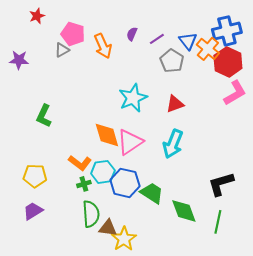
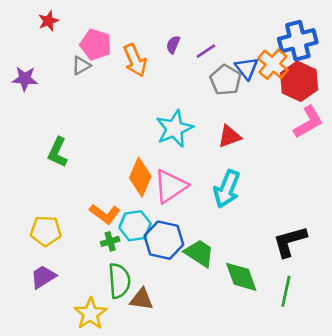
blue triangle: (188, 41) -> (247, 68), moved
orange diamond: (107, 135) -> (140, 177), turned 40
yellow star: (124, 239) -> (90, 314), moved

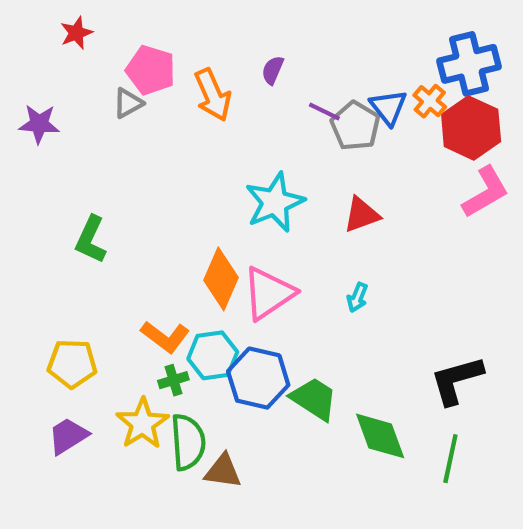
purple line: (206, 51) -> (324, 111), moved, turned 60
orange cross: (273, 64) -> (430, 101), size x0.7
cyan arrow: (227, 189) -> (357, 297), size x0.5
yellow star: (90, 314) -> (142, 424), moved

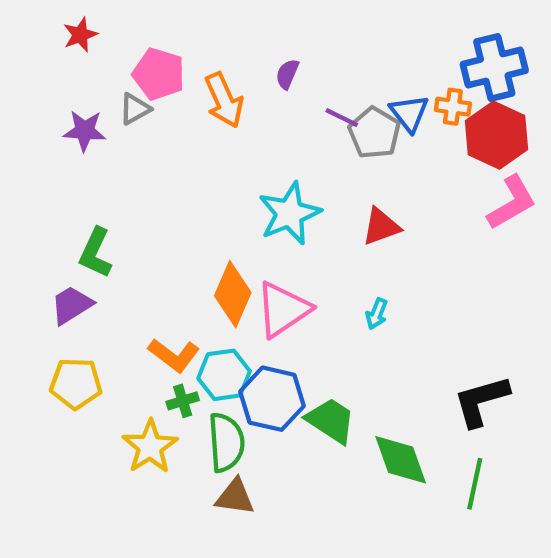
orange cross: (430, 101) -> (453, 107), turned -32
purple star: (39, 124) -> (85, 131), moved
purple trapezoid: (68, 436) -> (72, 305), moved
green semicircle: (188, 442) -> (226, 442), moved

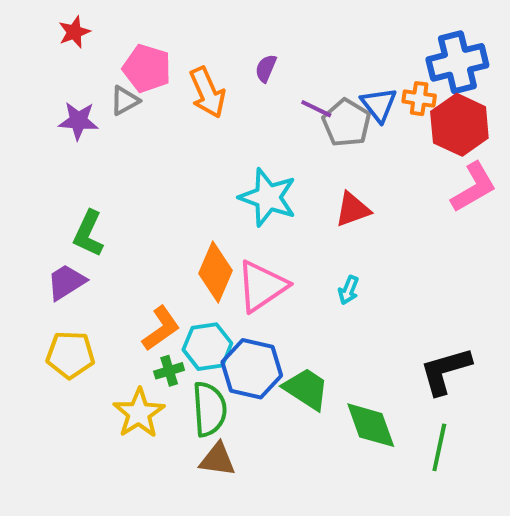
cyan star: (289, 213) -> (268, 197), turned -30
orange L-shape: (174, 355) -> (161, 328), turned -72

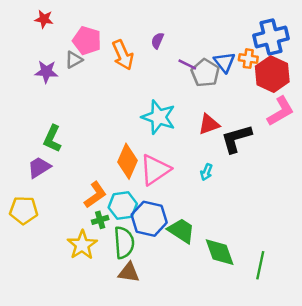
red star: (74, 32) -> (44, 19), turned 30
yellow pentagon: (70, 355) -> (24, 210), moved
black L-shape: (445, 371) -> (236, 139), moved

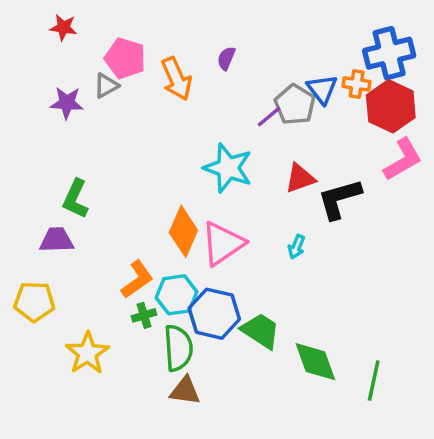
purple line: (187, 64) -> (269, 117), moved, turned -66
purple trapezoid: (39, 167) -> (57, 240), turned 30
yellow star: (82, 245) -> (87, 353), moved

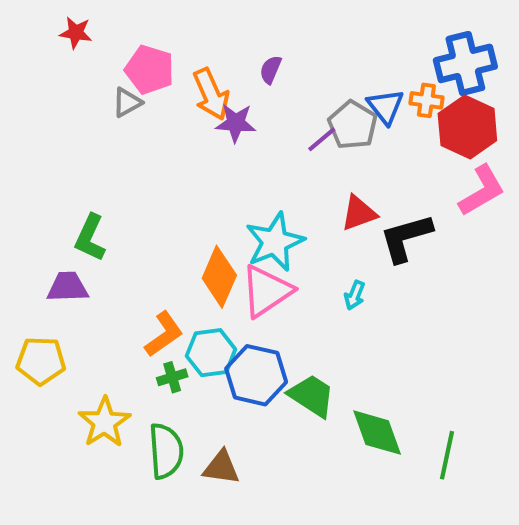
purple star: (67, 103) -> (236, 123), moved
cyan star: (228, 168) -> (275, 242), moved, turned 30
green semicircle: (178, 348) -> (166, 451), moved

